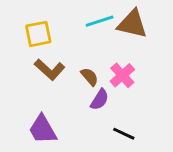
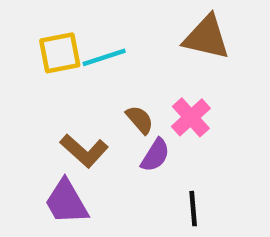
cyan line: (100, 21) -> (104, 57), moved
brown L-shape: (50, 70) -> (84, 151), moved
black line: (124, 134) -> (193, 209), turned 60

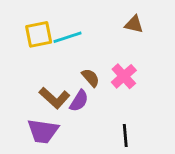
brown triangle: (206, 37) -> (134, 24), size x0.6
purple semicircle: (155, 155) -> (79, 101), moved
purple trapezoid: (66, 202) -> (43, 131), turned -52

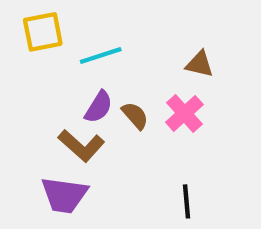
brown triangle: (134, 24) -> (199, 64), moved
yellow square: (39, 34) -> (43, 32), moved
purple semicircle: (79, 101) -> (99, 107), moved

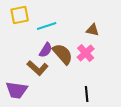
brown semicircle: (135, 116) -> (63, 54), size x1.6
purple trapezoid: (64, 195) -> (17, 90), moved

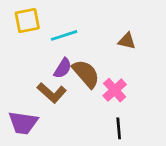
pink cross: (86, 53) -> (115, 90), moved

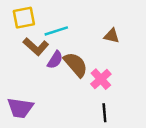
brown L-shape: (52, 93) -> (36, 47), moved

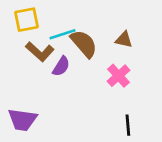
brown semicircle: (76, 65) -> (84, 44), moved
pink cross: (101, 79) -> (119, 76), moved
black line: (104, 113) -> (128, 125), moved

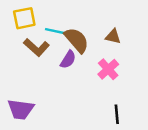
cyan line: (62, 34) -> (57, 32), turned 30
purple semicircle: (61, 66) -> (68, 60), moved

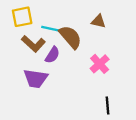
brown triangle: (113, 36) -> (98, 21), moved
purple semicircle: (68, 60) -> (52, 55), moved
purple trapezoid: (21, 109) -> (36, 79), moved

